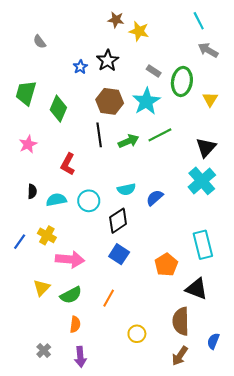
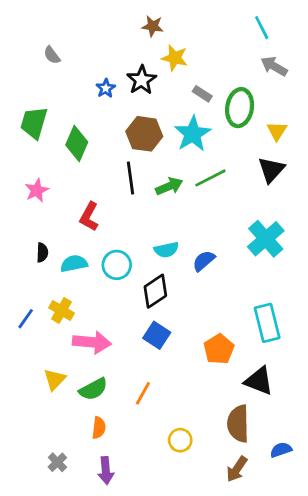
yellow star: (139, 31) -> (175, 58), moved
black triangle: (206, 147) -> (271, 170), moved
blue semicircle: (213, 341) -> (281, 450), turned 49

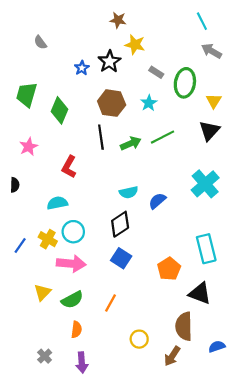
cyan star: (193, 134) -> (149, 103), size x0.6
black semicircle: (42, 252) -> (15, 185), moved
cyan circle: (117, 265) -> (73, 232), moved
brown arrow: (237, 469) -> (172, 356), moved

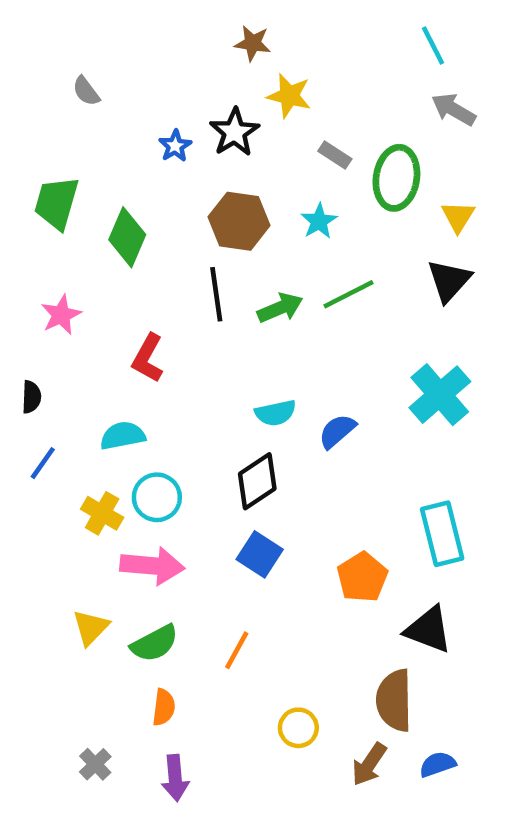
blue line: (20, 246) -> (43, 463), moved
blue semicircle: (217, 347) -> (438, 764), moved

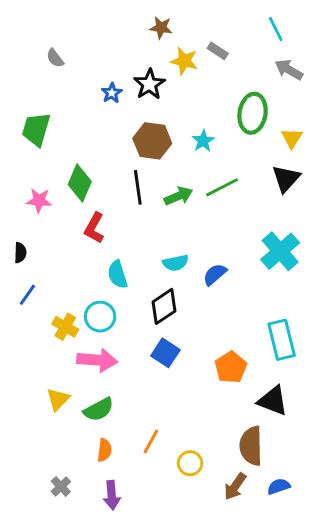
gray rectangle: (335, 155) -> (218, 51), moved
green diamond: (127, 237) -> (80, 183), moved
pink star: (61, 315) -> (39, 200), turned 30
cyan semicircle: (123, 436) -> (117, 274), moved, turned -96
orange line: (237, 650) -> (151, 441), moved

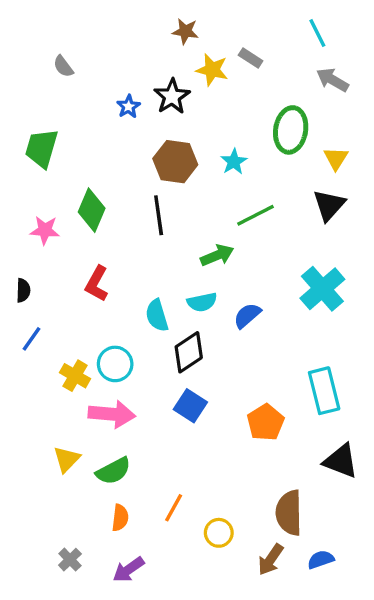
green arrow: (178, 196) -> (217, 255), moved
red L-shape: (94, 228) -> (97, 284), moved
cyan semicircle: (117, 274) -> (157, 315), moved
black triangle: (273, 401) -> (341, 461), moved
purple arrow: (112, 495) -> (128, 570), turned 60

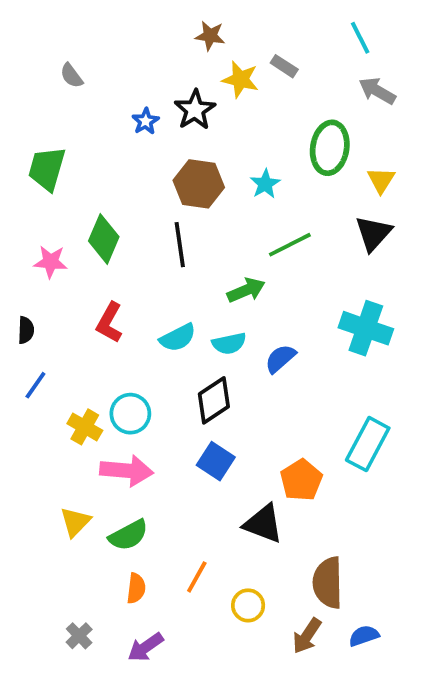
cyan cross: (322, 289) -> (366, 328), turned -30
cyan semicircle: (157, 315) -> (178, 338), moved, turned -100
cyan rectangle: (324, 391) -> (368, 444), turned 42
black triangle: (341, 461) -> (263, 524), moved

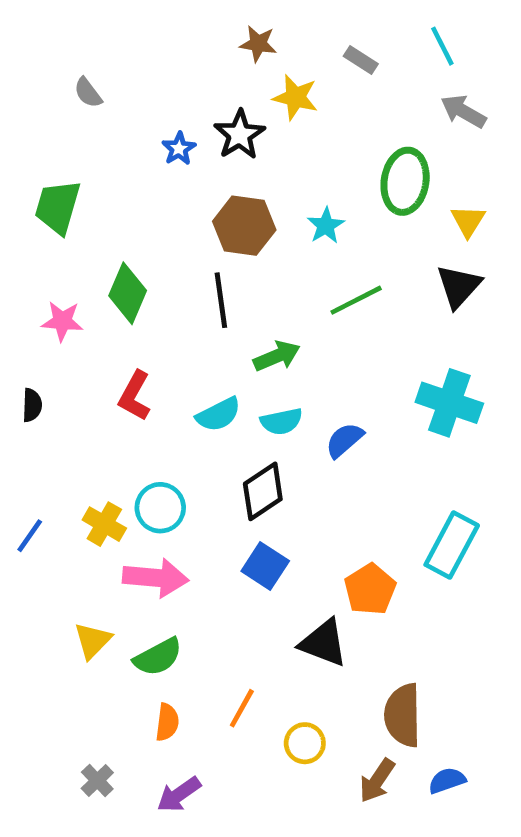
gray rectangle: (284, 66) -> (361, 60), moved
green arrow: (246, 290) -> (277, 356), moved
blue line: (35, 385) -> (30, 536), moved

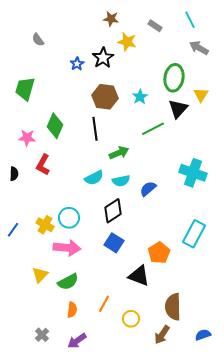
black triangle: (459, 286) -> (178, 109), moved
red L-shape: (135, 396) -> (43, 165), moved
blue semicircle: (447, 781) -> (203, 335), moved

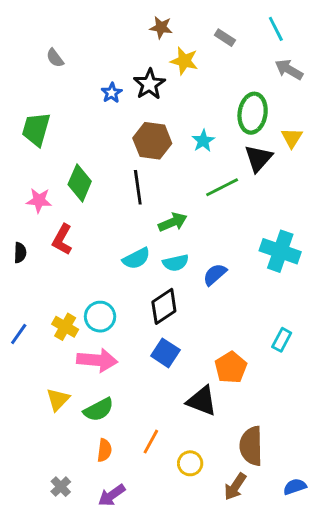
cyan rectangle: (194, 234) -> (282, 340), size x0.6

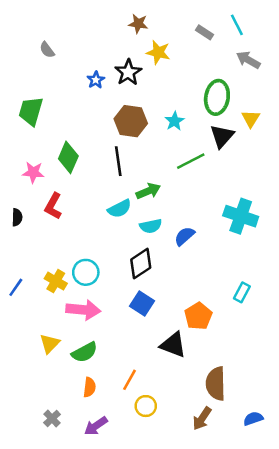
gray rectangle: (225, 38) -> (204, 32), moved
cyan semicircle: (136, 258) -> (120, 209), moved
yellow circle: (190, 463) -> (146, 406), moved

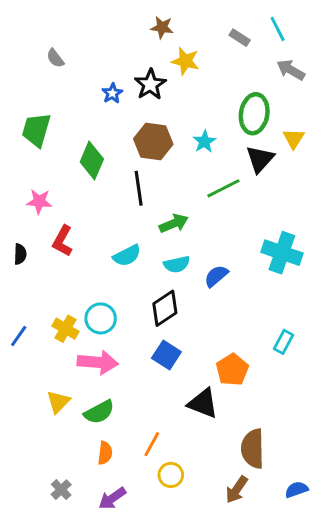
green diamond: (68, 157) -> (92, 161), moved
cyan semicircle: (120, 209) -> (127, 256), moved

